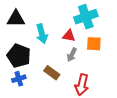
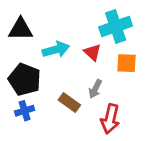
cyan arrow: (42, 34) -> (56, 50), turned -90
red triangle: (69, 36) -> (92, 52), turned 32
gray arrow: (72, 55) -> (95, 89), moved

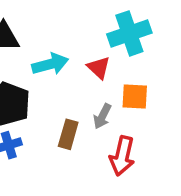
orange square: (126, 63) -> (135, 96), moved
brown rectangle: (69, 103) -> (68, 134), turned 70

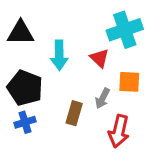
cyan arrow: (50, 64) -> (59, 55), turned 104

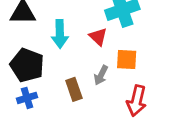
brown rectangle: (74, 113) -> (74, 89), turned -35
red arrow: (119, 131) -> (137, 101), moved

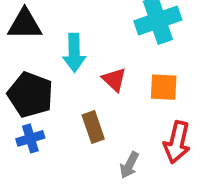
red triangle: (98, 37) -> (114, 79), moved
gray arrow: (101, 75) -> (129, 165), moved

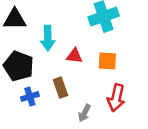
red triangle: (114, 79) -> (74, 56), turned -36
blue cross: (30, 138) -> (30, 97), moved

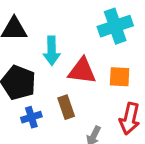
red triangle: (74, 56) -> (82, 71), size x1.5

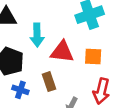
blue cross: (31, 117) -> (20, 90), turned 35

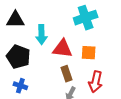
brown rectangle: (49, 82) -> (66, 74), moved
blue cross: (20, 90) -> (20, 86), moved

